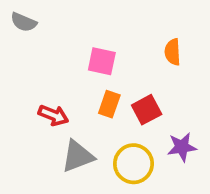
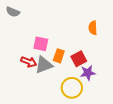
pink square: (102, 61) -> (41, 44), moved
purple star: (182, 147) -> (88, 73), moved
gray triangle: (78, 156) -> (44, 65), moved

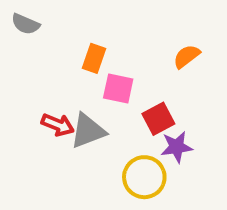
orange semicircle: (93, 28) -> (187, 56), turned 56
pink square: (41, 44) -> (118, 89), moved
orange rectangle: (59, 56) -> (94, 58), moved

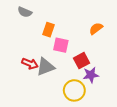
gray semicircle: (25, 24) -> (25, 12), moved

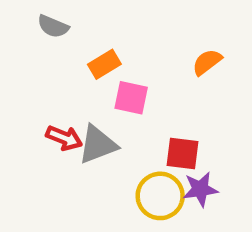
orange rectangle: (48, 30) -> (104, 64), turned 40
red square: (82, 61) -> (182, 154), moved, turned 35
purple star: (91, 75) -> (200, 189), moved

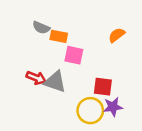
gray semicircle: (53, 26) -> (41, 28), moved
orange rectangle: (104, 64) -> (59, 36), turned 42
gray triangle: (98, 145) -> (55, 82), turned 40

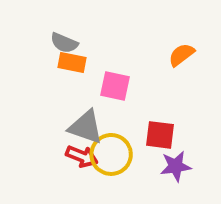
orange rectangle: (59, 36) -> (72, 63), moved
red arrow: (36, 78) -> (82, 156), moved
yellow circle: (90, 111) -> (111, 154), moved

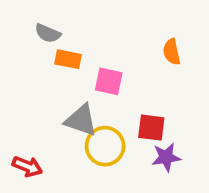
gray semicircle: (64, 43) -> (48, 33), moved
orange semicircle: (182, 55) -> (172, 52), turned -65
red arrow: (82, 156) -> (27, 166), moved

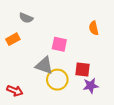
orange rectangle: (68, 59) -> (13, 39), moved, turned -40

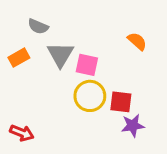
orange semicircle: (94, 28) -> (137, 41), turned 144
gray triangle: (44, 65) -> (60, 55), moved, turned 42
yellow circle: (57, 80) -> (90, 96), moved

